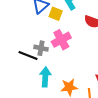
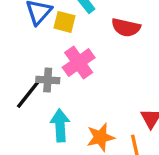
black line: (28, 55) -> (28, 94), turned -66

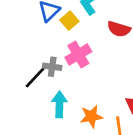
yellow square: (64, 22) -> (69, 21), turned 30

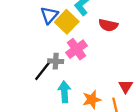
yellow square: (69, 21) -> (67, 22), size x1.5

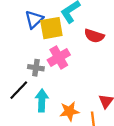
yellow square: (67, 22) -> (51, 28), turned 30
black line: (43, 71) -> (19, 90), moved

